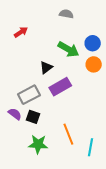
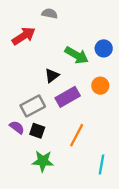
gray semicircle: (66, 14) -> (50, 14), moved
red arrow: (21, 32) -> (24, 36), size x1.5
orange circle: (94, 64) -> (100, 86), moved
orange line: (68, 134) -> (77, 135), moved, turned 50

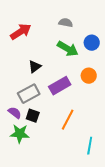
gray semicircle: (50, 14) -> (66, 23), moved
black triangle: (52, 75) -> (35, 67), moved
green star: (43, 161) -> (20, 134), moved

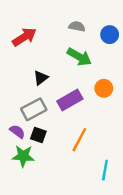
blue circle: (92, 43) -> (110, 35), moved

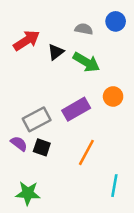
blue circle: (110, 35) -> (116, 21), moved
black triangle: (41, 78) -> (56, 52), moved
green star: (23, 156) -> (28, 193), moved

